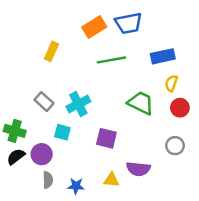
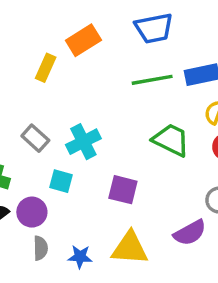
orange rectangle: (94, 27) -> (83, 40), moved
green line: (111, 60) -> (152, 80), moved
purple semicircle: (138, 169) -> (190, 233), moved, turned -35
yellow triangle: (111, 180) -> (130, 248), size x1.6

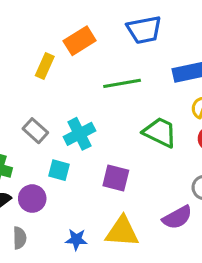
green line: (152, 80) -> (122, 83), moved
gray semicircle: (40, 248) -> (20, 238), moved

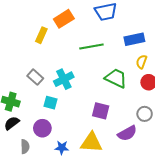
purple square: (116, 178) -> (101, 111), moved
purple circle: (32, 199) -> (42, 128), moved

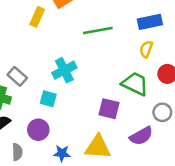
yellow semicircle: (142, 62) -> (146, 49), moved
gray rectangle: (35, 77) -> (17, 76), moved
green trapezoid: (116, 78) -> (135, 84), moved

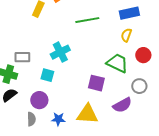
gray rectangle: (17, 76) -> (22, 57), turned -42
gray semicircle: (17, 152) -> (31, 119), moved

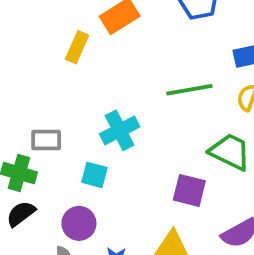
green line: (87, 20) -> (189, 90), moved

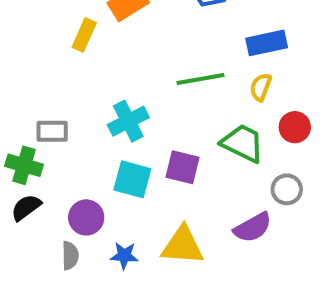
cyan square: (94, 175) -> (132, 179), moved, size x1.4
purple square: (189, 190) -> (182, 167), moved

